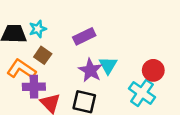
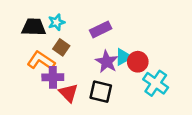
cyan triangle: (108, 65) -> (123, 57), turned 30
red circle: (153, 70) -> (138, 62), moved

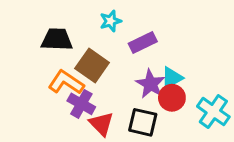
cyan star: (56, 22) -> (111, 21), moved
brown square: (61, 47) -> (92, 66), size x1.5
red circle: (138, 62) -> (172, 98), moved
purple cross: (53, 77) -> (81, 104), turned 30

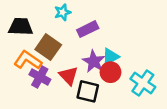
red triangle: (101, 124) -> (69, 76), moved

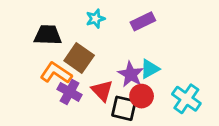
purple rectangle: (88, 29) -> (143, 21), moved
red circle: (110, 72) -> (142, 96), moved

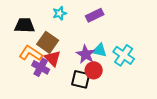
cyan triangle: (150, 69) -> (100, 50), turned 42
red triangle: (102, 91) -> (53, 58), moved
cyan cross: (186, 99) -> (124, 55), moved

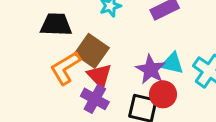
orange L-shape: (31, 53) -> (65, 68), turned -65
purple cross: (41, 67) -> (95, 99), moved

